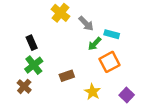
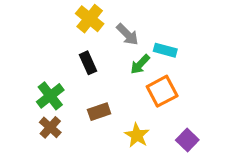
black rectangle: (32, 43) -> (88, 63), moved
brown cross: (24, 86) -> (50, 127), moved

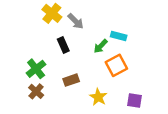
yellow cross: (90, 19) -> (52, 13), moved
gray arrow: (127, 34) -> (76, 21), moved
purple square: (187, 140) -> (134, 100), turned -35

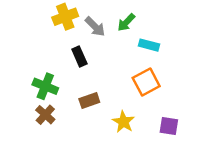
yellow cross: (52, 13) -> (65, 17), turned 30
green arrow: (101, 46) -> (126, 22), moved
green cross: (36, 69) -> (45, 86), turned -30

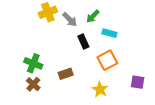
black rectangle: (79, 56) -> (83, 41), moved
yellow star: (123, 122) -> (100, 89), moved
purple square: (169, 126) -> (138, 82), moved

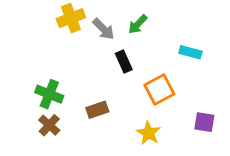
cyan rectangle: (109, 33) -> (190, 52), moved

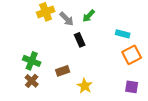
orange square: (159, 89) -> (132, 55), moved
purple square: (204, 122) -> (132, 87), moved
yellow star: (149, 133) -> (85, 86), moved

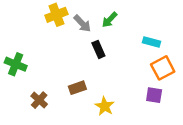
green cross: (32, 61) -> (16, 64), moved
purple square: (132, 87) -> (154, 95), moved

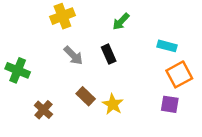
gray arrow: (82, 23) -> (73, 55), moved
brown rectangle: (77, 88) -> (86, 96), turned 63
yellow star: (105, 106) -> (113, 104), moved

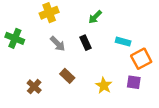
cyan rectangle: (167, 46) -> (123, 42), moved
green cross: (18, 70) -> (15, 38), moved
yellow star: (113, 104) -> (104, 85), moved

